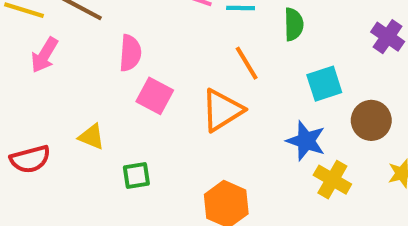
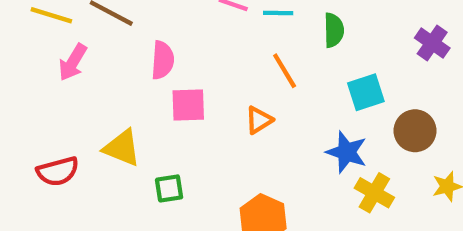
pink square: (155, 96) -> (188, 105), turned -30
orange triangle: (222, 110) -> (259, 120), size x0.6
yellow triangle: (91, 137) -> (122, 148), size x1.4

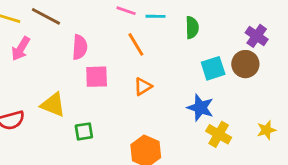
orange line: (285, 71) -> (136, 44), moved
brown circle: (415, 131) -> (245, 64), moved

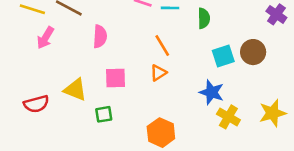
purple cross: (257, 36) -> (276, 14), moved
orange line: (136, 44) -> (162, 46), moved
pink square: (97, 77) -> (116, 78), moved
yellow star: (266, 130) -> (273, 113), size x1.5

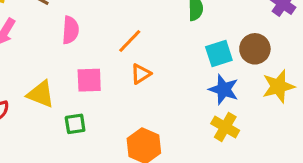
orange line: (162, 46) -> (130, 41), moved, turned 75
blue star: (212, 92) -> (224, 89), moved
yellow star: (273, 113) -> (278, 86), moved

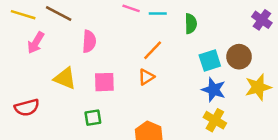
orange line: (130, 41) -> (153, 50), moved
yellow triangle: (41, 94) -> (65, 78), moved

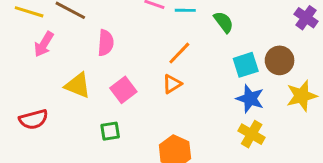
green semicircle: (191, 24) -> (224, 22), turned -36
pink square: (104, 82) -> (123, 90), turned -35

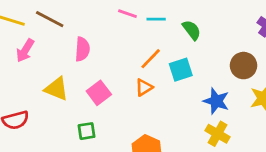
cyan square: (246, 65) -> (181, 70), moved

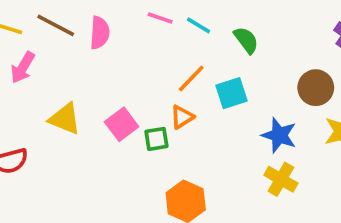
cyan line: (156, 19) -> (199, 25), turned 30
pink semicircle: (82, 49) -> (100, 33), moved
green square: (87, 131) -> (156, 139), moved

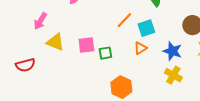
pink arrow: (23, 68) -> (40, 21), moved
orange triangle: (182, 117) -> (140, 48), moved
pink square: (122, 124) -> (86, 45), turned 30

